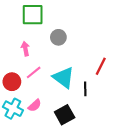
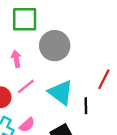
gray circle: (58, 37) -> (55, 46), size x1.6

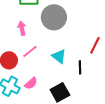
cyan triangle: (61, 92) -> (59, 56), size x0.7

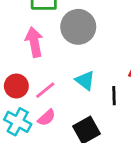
pink arrow: (22, 28) -> (34, 42), size x1.5
pink line: (30, 51) -> (45, 90), moved

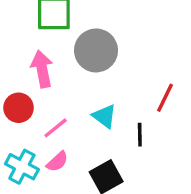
red circle: (16, 86) -> (19, 108), moved

